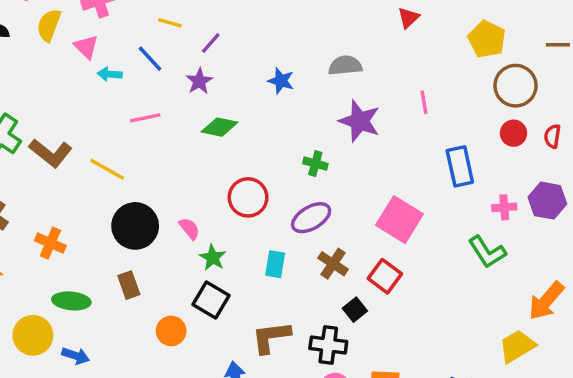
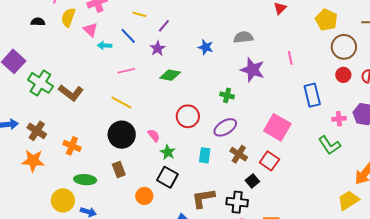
yellow line: (107, 169) -> (121, 103), moved

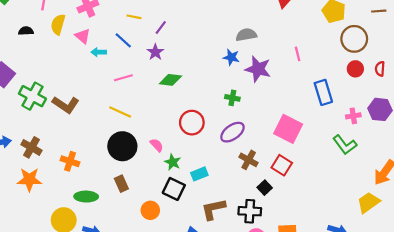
blue star: (206, 47) -> (231, 57), moved
cyan rectangle: (205, 155) -> (199, 174), moved, turned 63

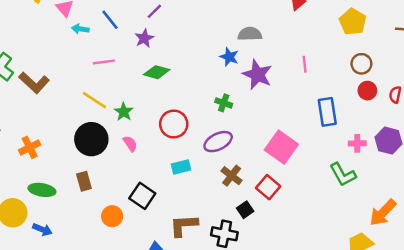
brown circle: (354, 39) -> (361, 64), moved, size x0.7
orange cross: (70, 161) -> (30, 147), turned 36
green star: (173, 162) -> (124, 112), moved
cyan rectangle: (199, 174) -> (181, 167), moved

